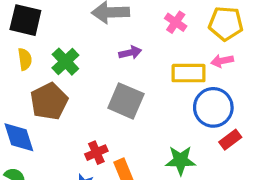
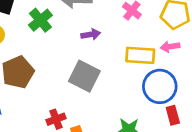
green cross: (65, 62) -> (40, 20), moved
red rectangle: (230, 140) -> (173, 115), turned -72

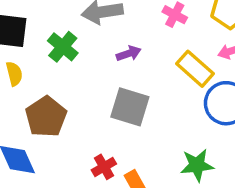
yellow rectangle: (140, 55) -> (195, 69), turned 48

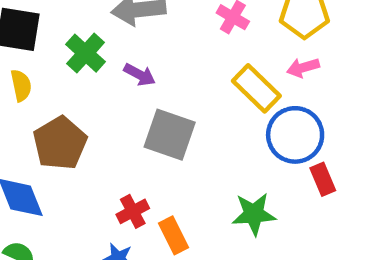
purple arrow: (129, 53) -> (140, 75), moved, turned 45

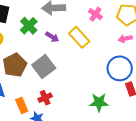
yellow rectangle: (256, 88) -> (79, 37), moved
gray square: (170, 135) -> (44, 67), moved, turned 30
orange rectangle: (173, 235) -> (22, 105), moved

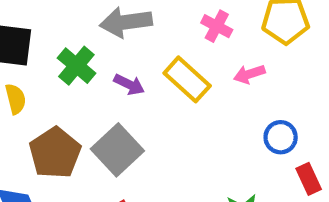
pink arrow: (125, 39) -> (249, 74), moved
blue circle: (120, 68) -> (281, 137), size x0.6

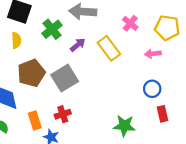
pink arrow: (249, 74) -> (153, 54), moved
purple arrow: (129, 85) -> (78, 45), turned -77

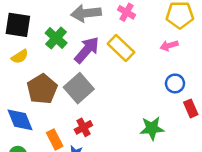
pink cross: (130, 23) -> (126, 12), moved
yellow semicircle: (16, 40) -> (20, 57), turned 70
purple arrow: (78, 45) -> (87, 50), size x1.6

